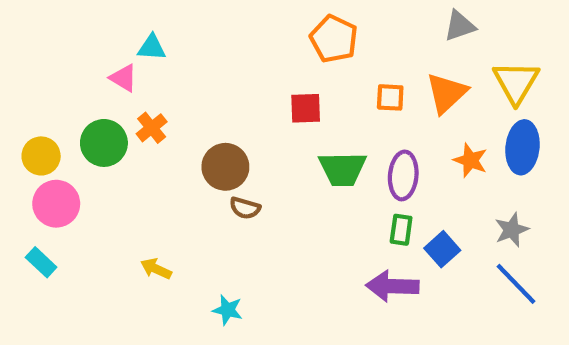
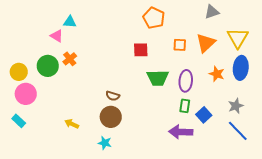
brown circle: (225, 167) -> (111, 117), moved

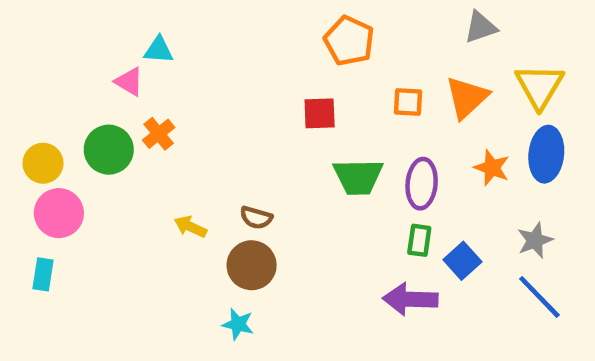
cyan rectangle: (19, 121) -> (43, 274), turned 56
yellow arrow: (72, 124) -> (190, 227), moved

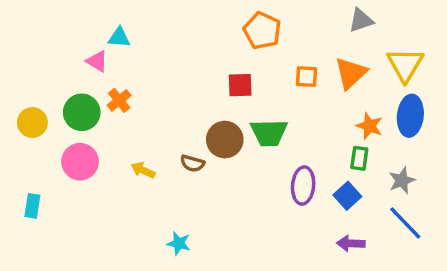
purple ellipse: (422, 184) -> (303, 186), moved
pink circle: (59, 213) -> (80, 162), moved
green rectangle: (419, 240) -> (359, 158), moved
brown circle: (252, 265) -> (225, 140), moved
purple arrow: (410, 299) -> (351, 243), moved, size x0.7

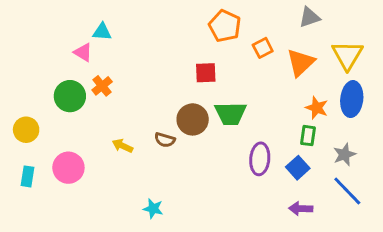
orange square: (306, 77) -> (263, 48), moved, turned -30
yellow circle: (32, 123) -> (26, 130), moved
pink circle: (80, 162) -> (68, 168), moved

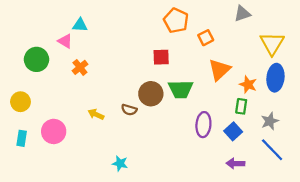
orange triangle: (301, 63) -> (219, 70), moved
green circle: (70, 96) -> (36, 59), moved

